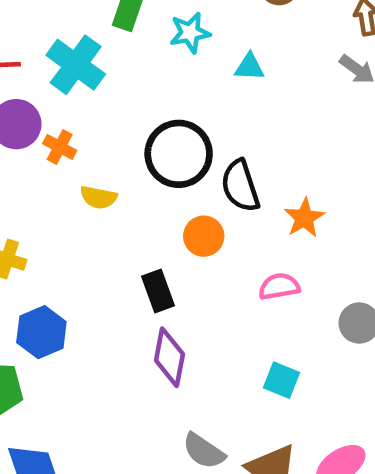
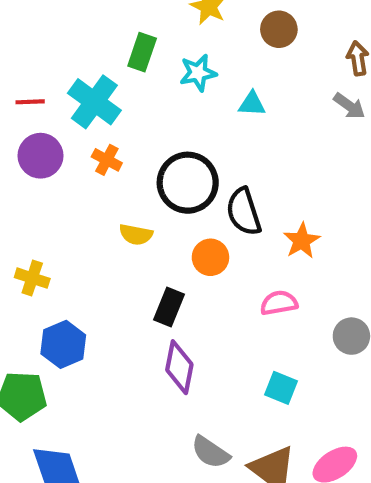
orange cross: (60, 147) -> (107, 160), moved
yellow semicircle: (99, 197) -> (136, 234), moved
black rectangle: (158, 291) -> (169, 307), turned 42

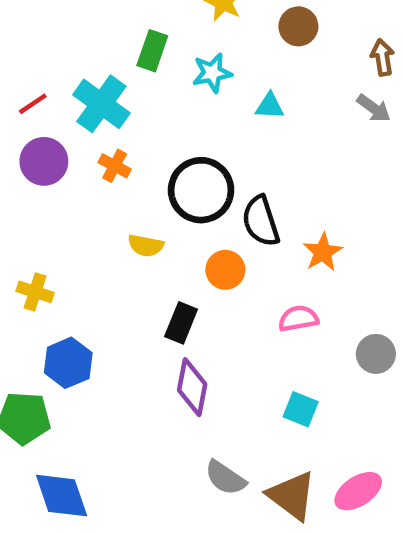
red line: (30, 102) -> (33, 104), turned -32

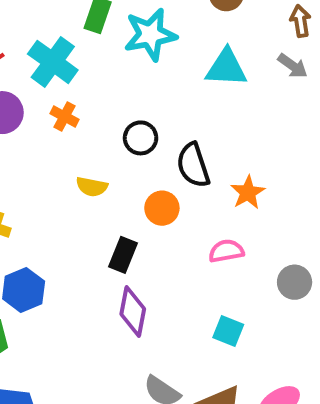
cyan star: (212, 73) -> (150, 35), size x1.5
cyan triangle: (270, 106) -> (226, 68), moved, size x1.6
black circle: (201, 190) -> (141, 138), size x0.6

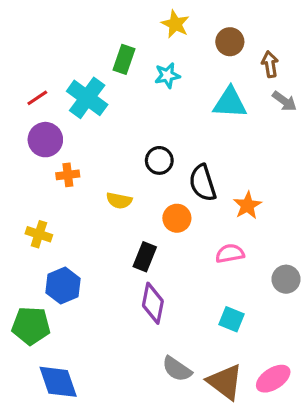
brown arrow: (300, 21) -> (270, 64), moved
cyan star: (150, 35) -> (167, 75), size x0.6
orange cross: (65, 116) -> (68, 175), moved, turned -35

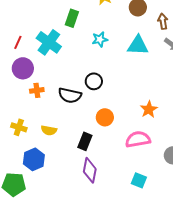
cyan star: (167, 75) -> (100, 39), moved
red line: (37, 98) -> (18, 42), turned -32
black semicircle: (203, 183) -> (70, 95), moved, turned -60
yellow semicircle: (119, 201) -> (49, 130), moved
pink semicircle: (230, 253) -> (138, 139), size x1.4

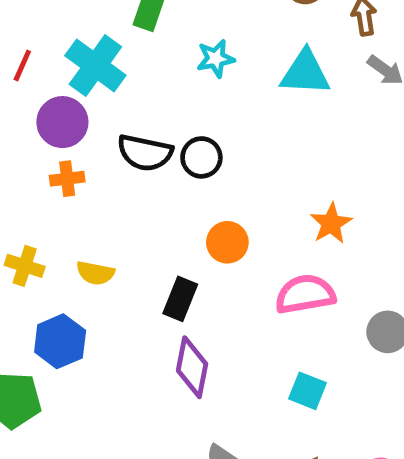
purple circle: (23, 68) -> (62, 122), moved
black semicircle: (70, 95) -> (145, 153), moved

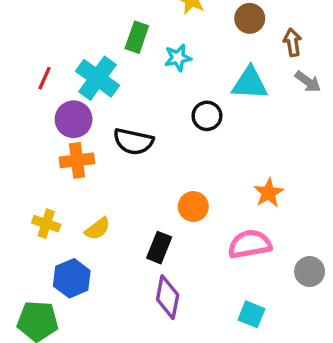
cyan star: (216, 58) -> (178, 58), moved
black circle: (201, 157) -> (207, 116), moved
orange cross: (67, 179) -> (77, 160), size x1.4
yellow semicircle: (95, 273) -> (97, 229), turned -48

